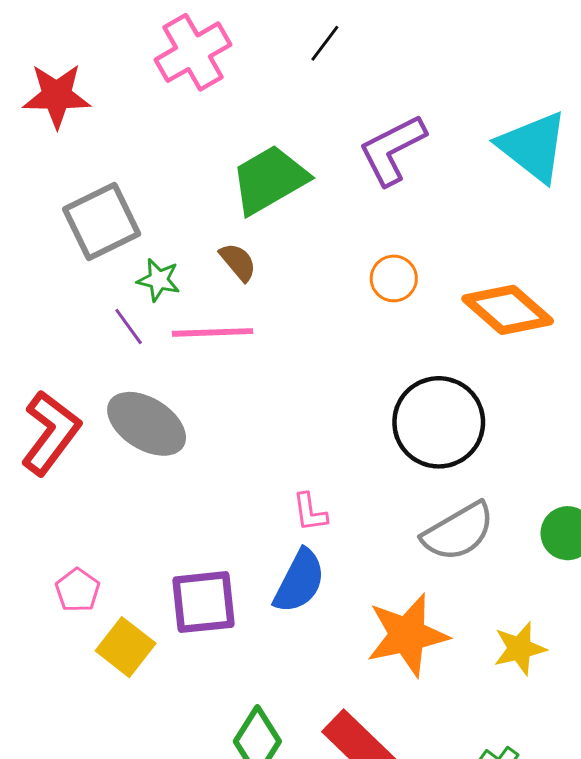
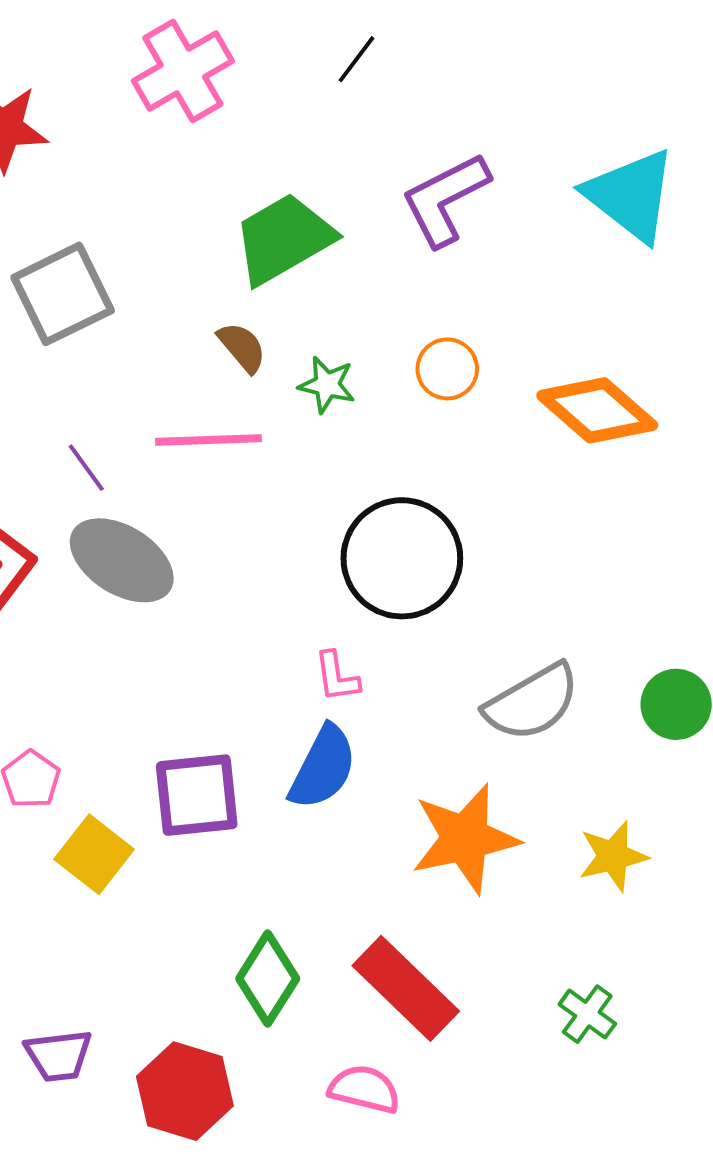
green star: (159, 280) -> (327, 385), moved
purple line: (129, 326) -> (86, 468), moved
black circle: (439, 422) -> (402, 558), moved

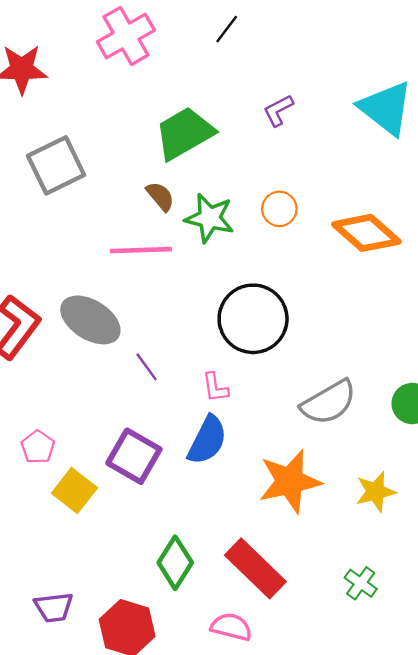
purple L-shape: (445, 199) -> (278, 110), size x0.6
green star: (327, 385) -> (210, 218), size x1.5
purple line: (86, 468) -> (147, 367), moved
purple square: (197, 795) -> (134, 456), turned 36

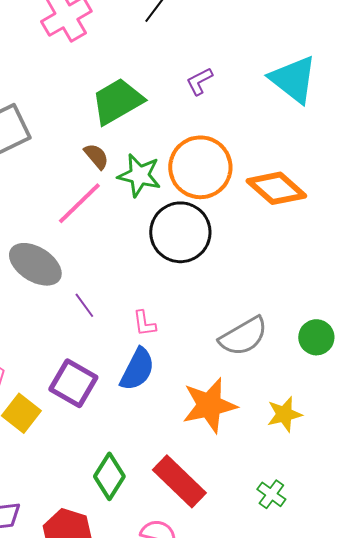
orange circle: (279, 209) -> (200, 167), size x2.0
pink line: (141, 250) -> (79, 203), turned -42
black circle: (253, 319) -> (180, 232), moved

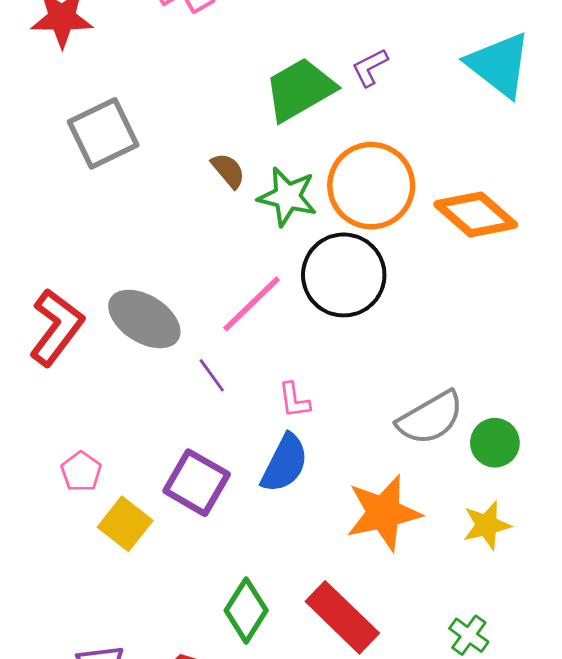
green trapezoid: (117, 101) -> (300, 89), moved
pink line: (79, 203) -> (252, 304), moved
green circle: (316, 337) -> (495, 443), moved

